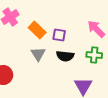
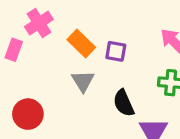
black semicircle: (65, 56) -> (124, 103), moved, turned 60

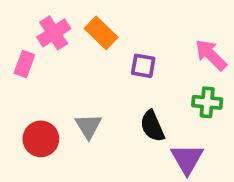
orange rectangle: (81, 43) -> (101, 33), moved
gray triangle: (83, 81) -> (88, 126), moved

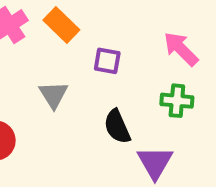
gray triangle: (88, 126) -> (53, 95), moved

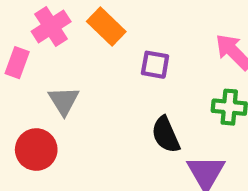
gray triangle: (53, 95) -> (64, 101), moved

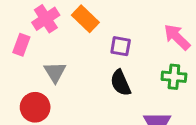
black semicircle: (166, 135) -> (121, 83), moved

